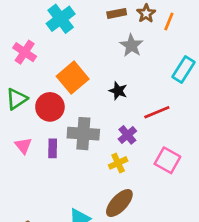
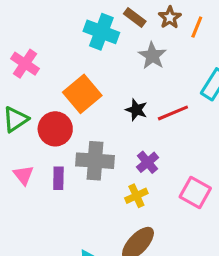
brown rectangle: (117, 13) -> (135, 18), turned 48
cyan cross: (61, 19) -> (101, 32), moved, turned -32
red line: (157, 112) -> (173, 113), moved

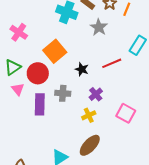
black star: (136, 110) -> (82, 69), moved
gray cross: (95, 161) -> (63, 93), size x0.7
pink triangle: (23, 175) -> (18, 89), moved
purple rectangle: (58, 178) -> (40, 104), size x1.5

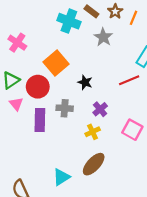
red line: (112, 63) -> (129, 80), moved

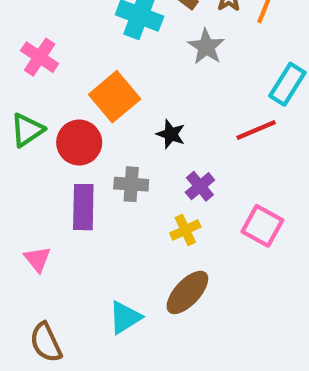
pink triangle: (16, 104) -> (37, 259), moved

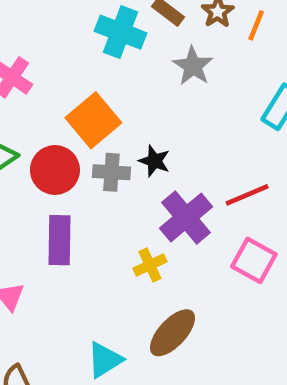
red line: (256, 130) -> (247, 195), moved
gray cross: (131, 184) -> (111, 172), moved
purple cross: (200, 186) -> (186, 217), size x1.6
yellow cross: (185, 230) -> (150, 265), moved

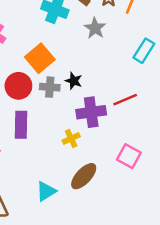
purple cross: (186, 217) -> (91, 112), turned 32
pink square: (254, 260) -> (129, 156), moved

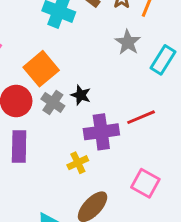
gray star: (95, 28) -> (128, 42), moved
gray cross: (50, 87) -> (53, 102), turned 30

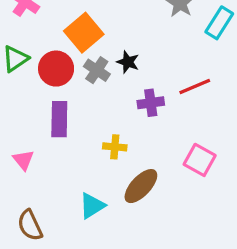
purple cross: (101, 132) -> (151, 103), size x0.7
yellow cross: (78, 163) -> (115, 147), moved, turned 30

